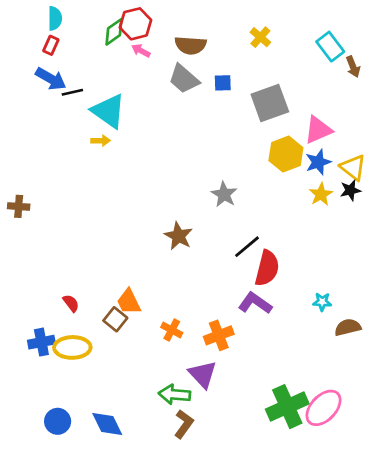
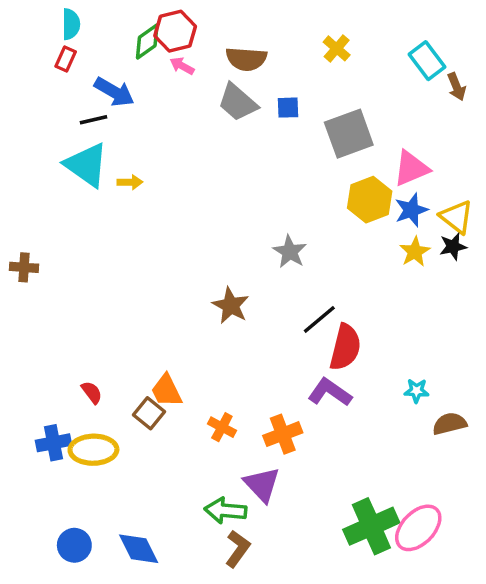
blue arrow: (51, 79) -> (114, 92), moved
cyan triangle: (109, 111) -> (86, 165), moved

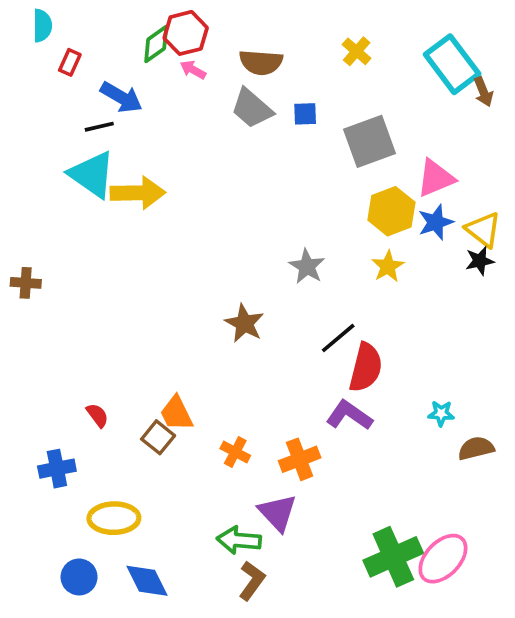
cyan semicircle: (71, 24) -> (42, 26), moved
cyan rectangle: (427, 61) -> (452, 64), size x1.4
yellow arrow: (130, 182) -> (138, 193), size x2.0
yellow star: (415, 252) -> (388, 266), moved
yellow ellipse: (93, 450) -> (114, 518), moved

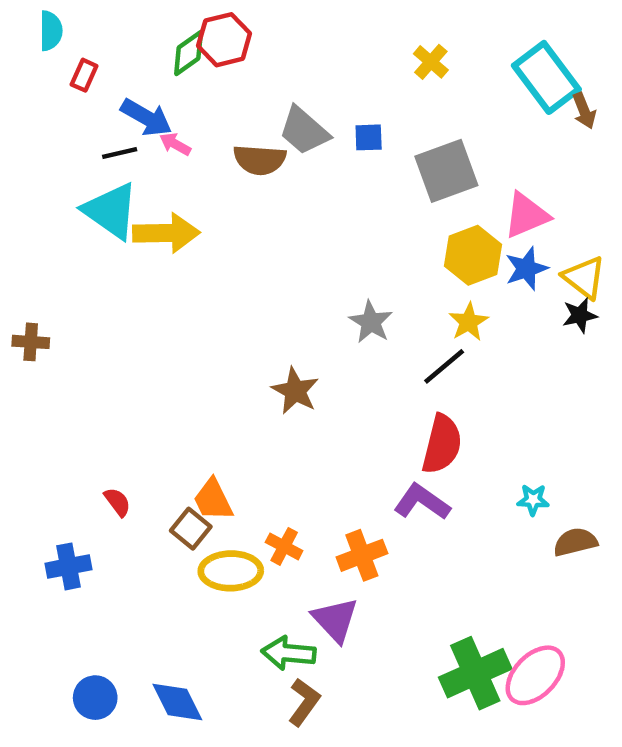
brown semicircle: (261, 62) -> (260, 160), moved
pink arrow: (193, 70) -> (175, 144), moved
black line: (338, 338) -> (444, 366), moved
yellow ellipse: (114, 518) -> (231, 571), moved

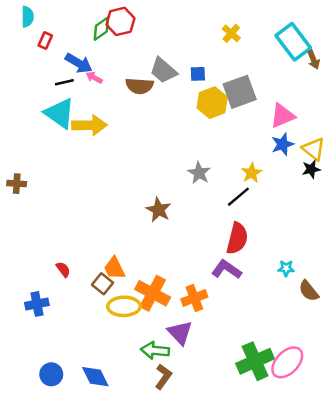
yellow hexagon: (473, 255) -> (212, 103), moved
brown semicircle: (575, 542) -> (309, 291), turned -115
orange cross: (284, 546) -> (153, 293), size x1.8

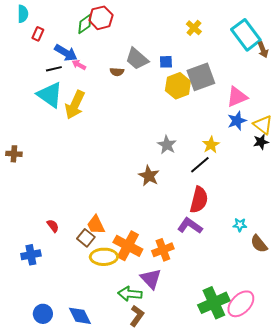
brown semicircle: (139, 86) -> (117, 72), size x0.6
yellow arrow: (89, 125) -> (75, 105), turned 116
brown star: (159, 210) -> (149, 176), moved

